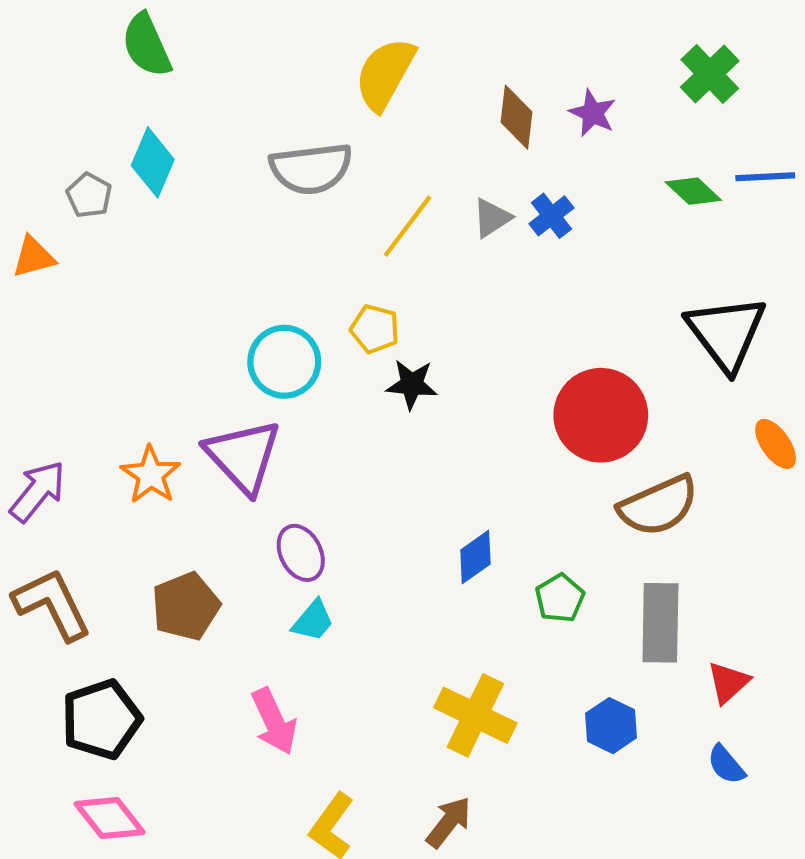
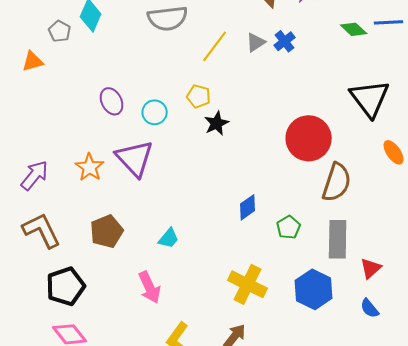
cyan circle: (284, 362) -> (155, 112), size x0.7
black star: (412, 384) -> (217, 123), turned -30
brown semicircle: (658, 506) -> (337, 182), turned -48
purple ellipse: (301, 553) -> (112, 101), moved
blue hexagon: (611, 726) -> (314, 289), size x1.5

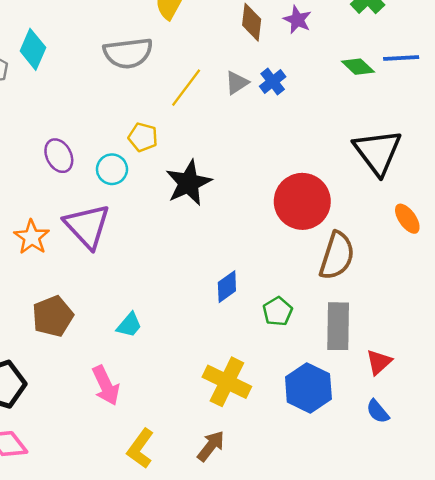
yellow pentagon: (199, 96) -> (143, 137), moved
black star: (217, 123) -> (189, 183), size x1.5

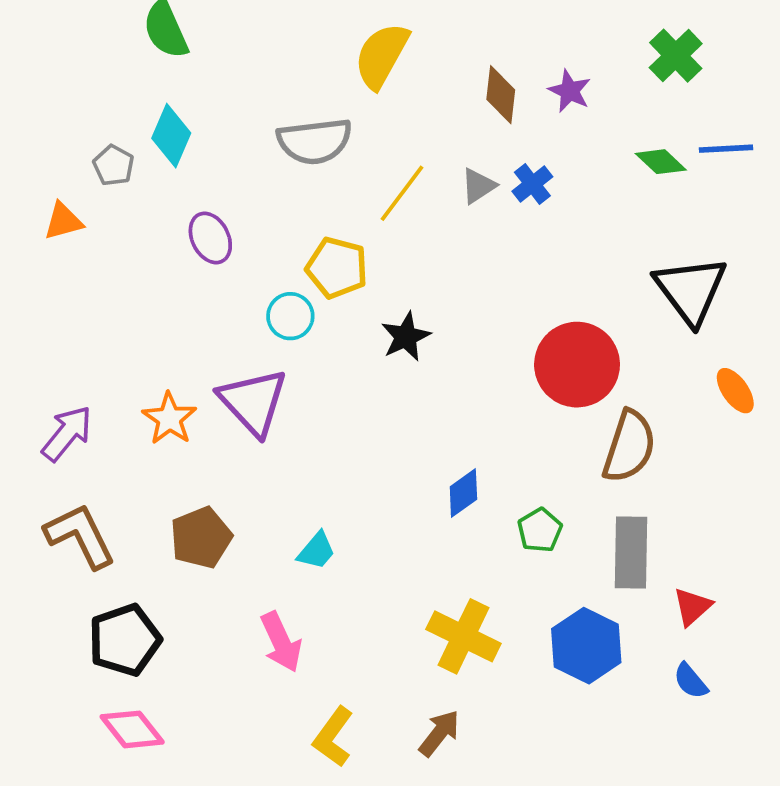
yellow pentagon: (143, 137) -> (337, 268), size x1.4
purple ellipse: (59, 156) -> (210, 238), moved
black star: (189, 183) -> (406, 337), size x0.7

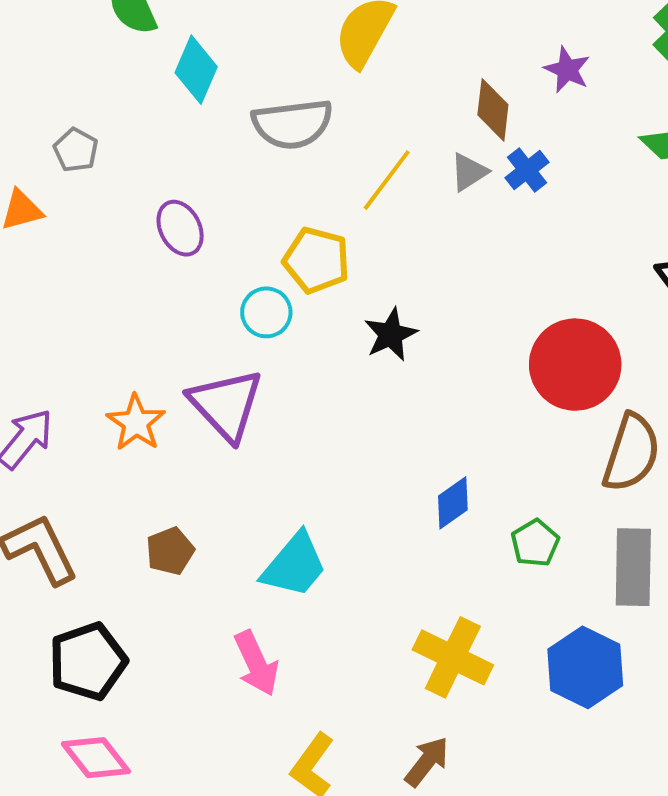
brown diamond: (501, 95) -> (493, 110), moved
cyan diamond: (171, 136) -> (196, 70), moved
brown pentagon: (201, 538) -> (170, 551), size x0.7
cyan trapezoid: (316, 551) -> (294, 565), size x1.6

